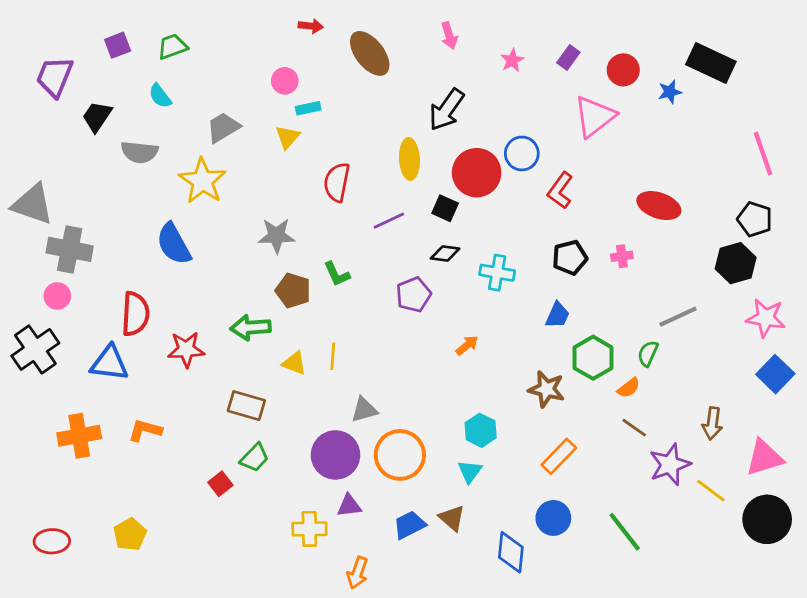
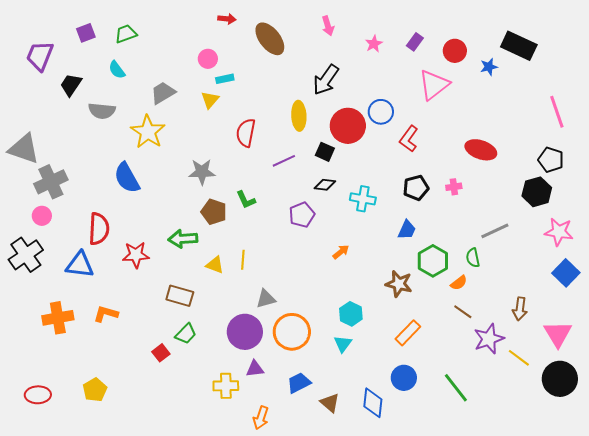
gray cross: (70, 249) -> (51, 182), turned -36
green semicircle: (648, 354) -> (473, 258), turned -36
pink triangle: (764, 458) -> (558, 334), turned -44
brown triangle: (452, 518) -> (330, 403), moved

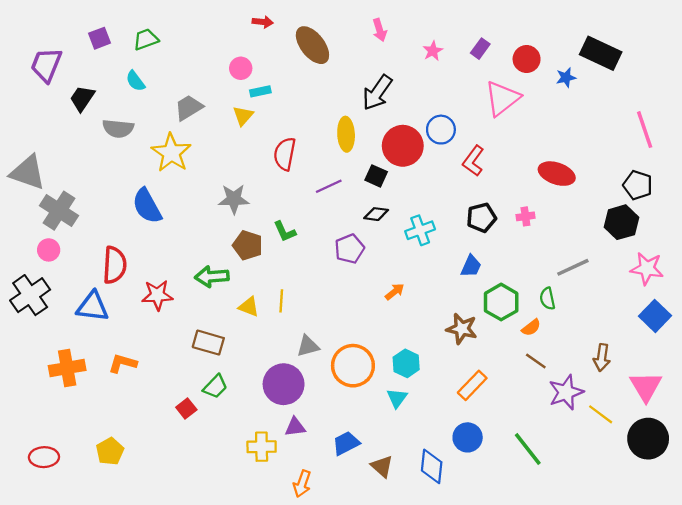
gray cross: (51, 182) -> (59, 211), turned -32
cyan cross: (363, 199) -> (420, 230), turned -30
orange circle: (292, 332) -> (353, 366), moved

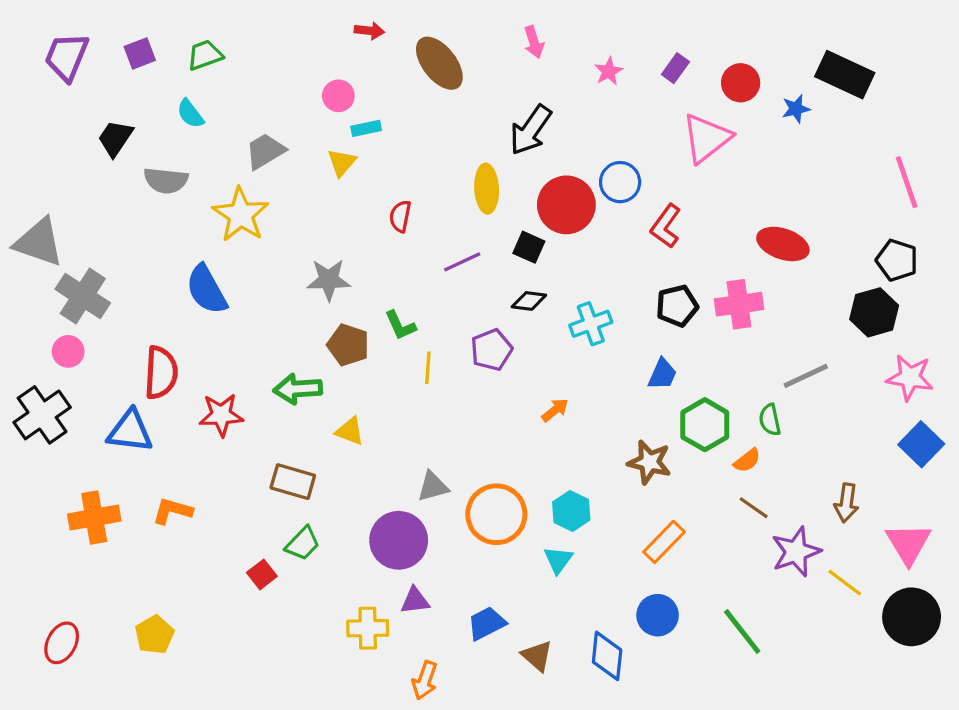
purple trapezoid: (46, 65) -> (67, 57), moved
red semicircle: (285, 154) -> (400, 216), size x0.7
pink cross: (525, 216) -> (739, 304), size x1.8
yellow line: (281, 301) -> (428, 368), moved
red ellipse: (44, 457) -> (62, 643), turned -60

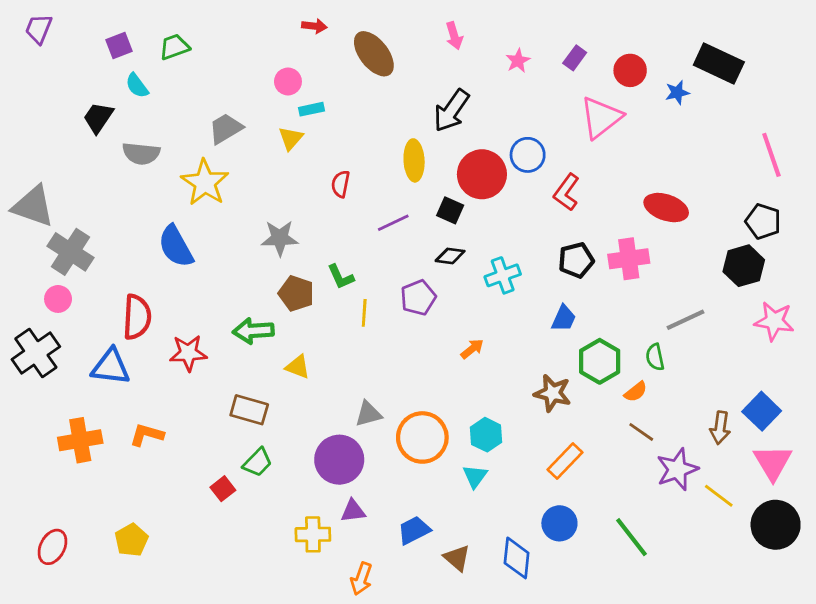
purple trapezoid: (67, 57) -> (39, 29), moved, size x0.7
cyan semicircle: (190, 114) -> (137, 86), moved
blue square: (921, 444) -> (762, 411), moved

